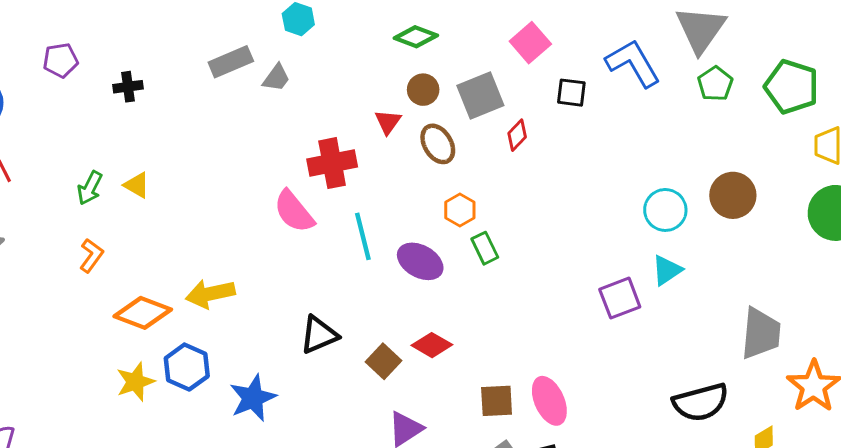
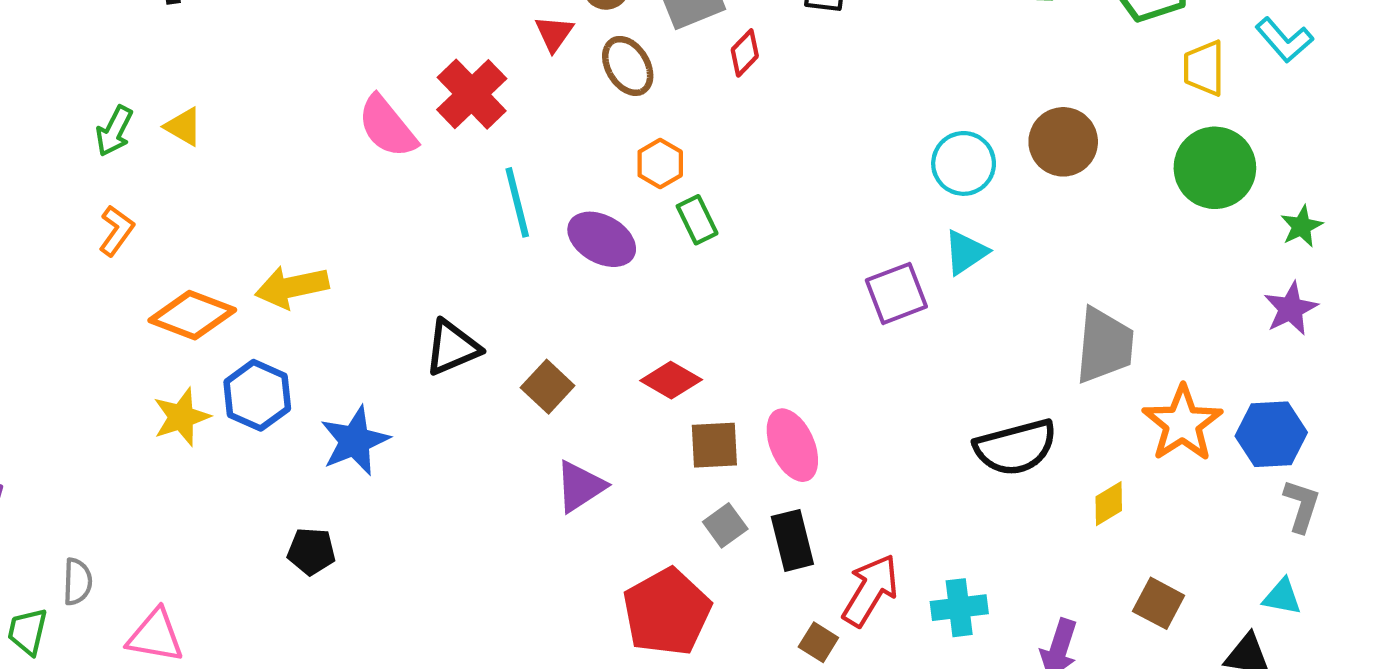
red cross: (332, 163) -> (472, 94), turned -33
pink semicircle: (294, 211) -> (387, 127), moved
red diamond: (432, 345) -> (671, 380), moved

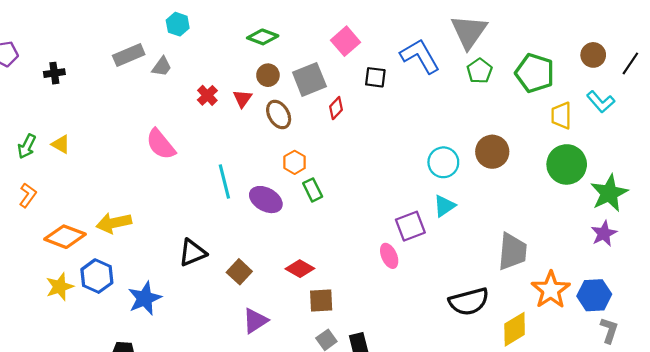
red cross: (472, 94) -> (207, 95), moved, size x0.6
green star: (1302, 226) -> (609, 193), size x1.8
pink ellipse: (792, 445) -> (389, 256), moved, size x0.7
yellow diamond: (1109, 504) -> (515, 329), size x1.6

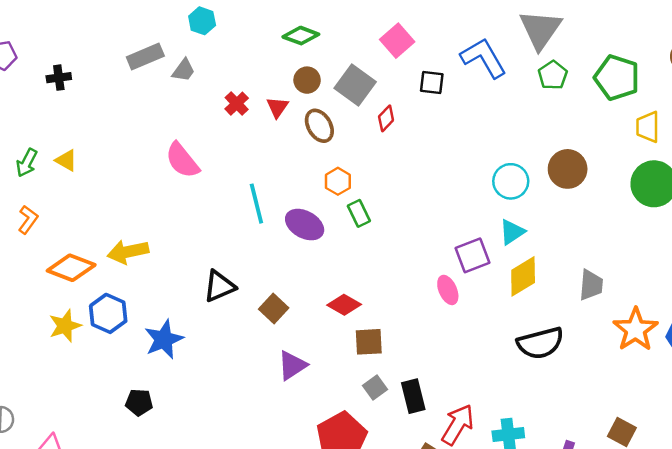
gray square: (309, 79) -> (355, 85), turned -32
gray trapezoid: (512, 252) -> (591, 285), size x0.7
yellow diamond: (515, 329) -> (523, 276), moved

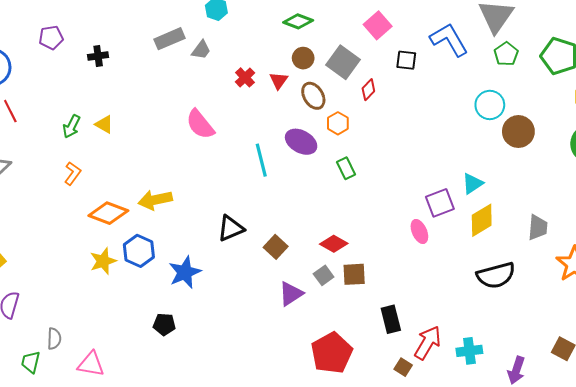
orange hexagon: (338, 181) -> (338, 123), moved
cyan circle: (511, 181) -> (490, 105), moved
purple ellipse: (305, 225) -> (301, 142), moved
gray square: (375, 388) -> (324, 275), moved

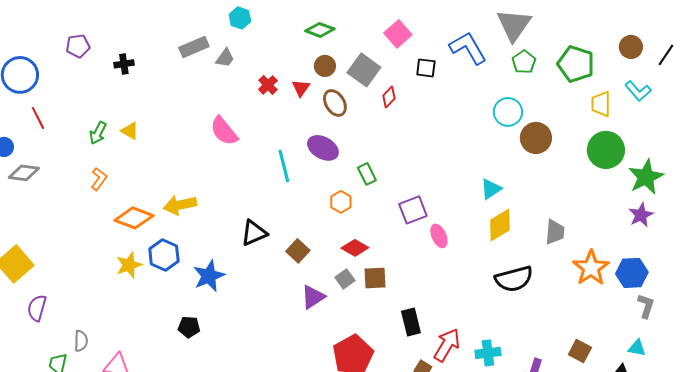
orange hexagon: (338, 123) -> (341, 202), moved
purple square: (440, 203) -> (413, 210), moved

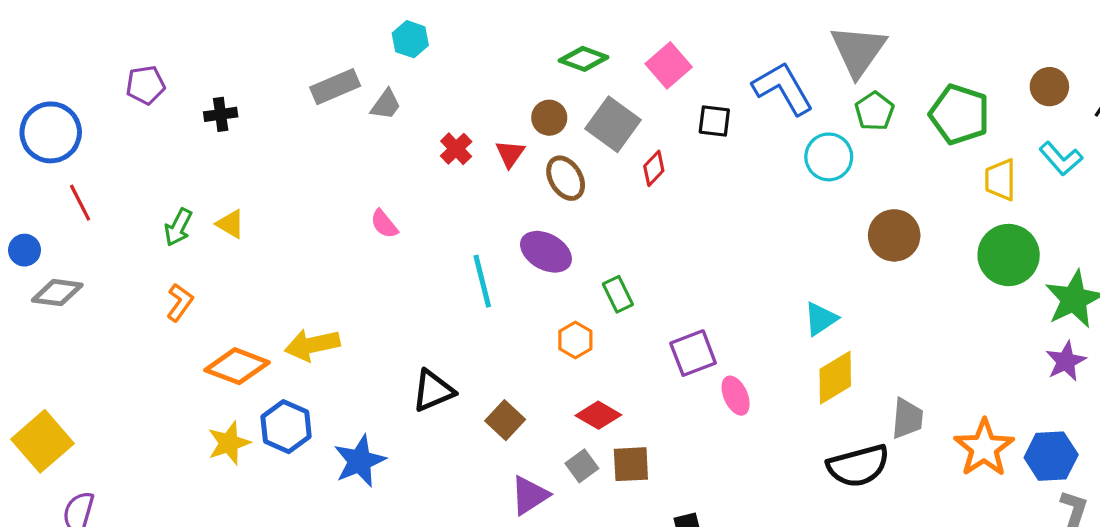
green diamond: (320, 30) -> (584, 59), moved
cyan circle: (508, 112) -> (829, 157), moved
pink semicircle: (224, 131) -> (384, 224), size x0.6
gray trapezoid: (555, 232) -> (907, 418), moved

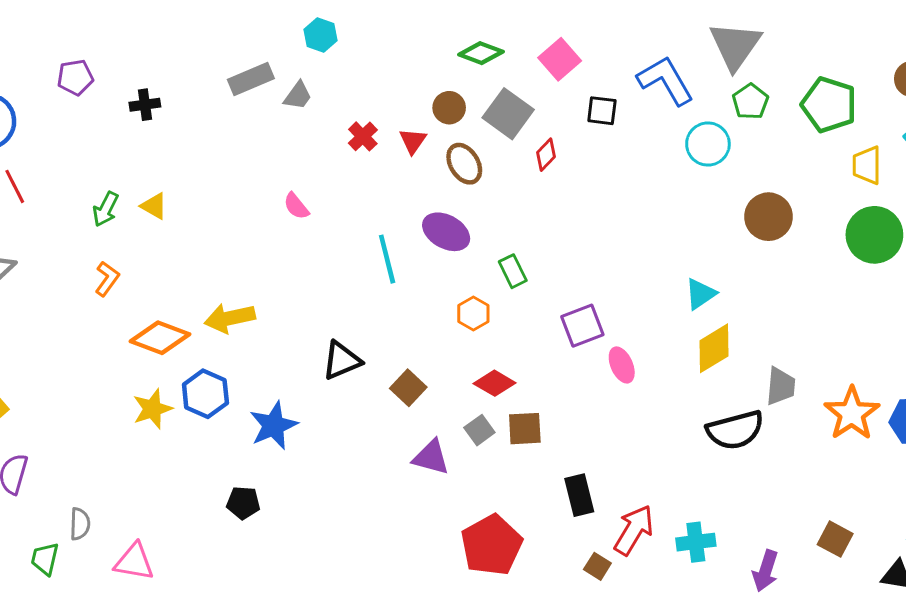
purple triangle: (530, 495) -> (431, 457), turned 48

